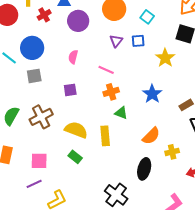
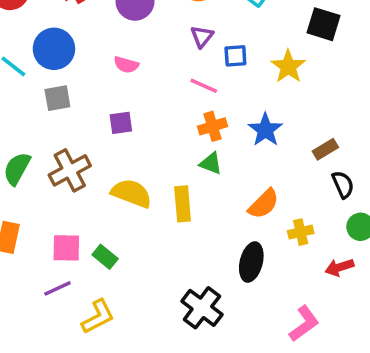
blue square: (138, 41) -> (235, 56), moved
pink semicircle: (73, 57) -> (126, 65), turned -88
pink line: (106, 70) -> (204, 86), moved
orange cross: (111, 92) -> (213, 126), moved
green rectangle: (75, 157) -> (105, 257), moved

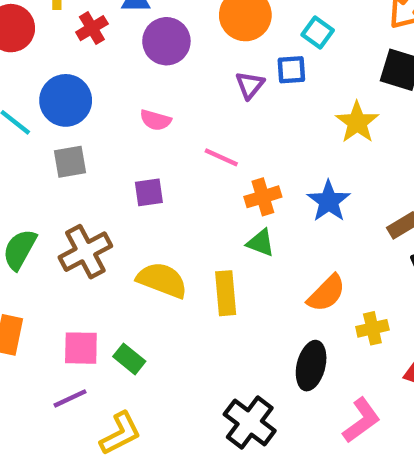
blue square: (235, 56) -> (291, 70), moved
pink line: (204, 86) -> (221, 157), moved
pink L-shape: (304, 324) -> (361, 420), moved

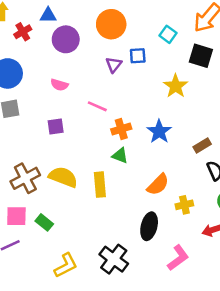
cyan square: (318, 32) -> (168, 34), moved
brown cross: (85, 252) -> (25, 178), moved
yellow L-shape: (120, 433) -> (66, 265), moved

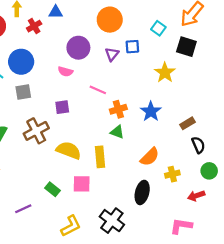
purple circle: (66, 39) -> (78, 48), moved
brown cross: (25, 178) -> (36, 131), moved
pink square: (16, 216) -> (82, 184), moved
pink L-shape: (178, 258) -> (181, 226), moved, turned -135

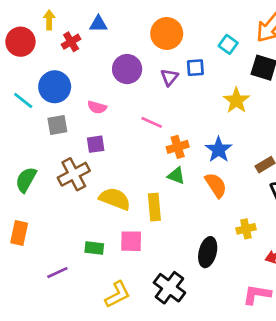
pink semicircle: (65, 71) -> (97, 107), moved
purple square: (62, 107) -> (96, 144), moved
orange semicircle: (150, 157) -> (216, 185), moved, turned -78
green rectangle: (52, 189) -> (94, 248), turned -32

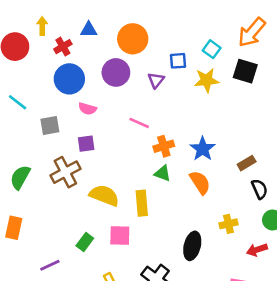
orange circle: (167, 33) -> (133, 39), moved
blue square: (195, 68) -> (178, 61), moved
blue circle: (55, 87) -> (69, 79), moved
yellow star: (236, 100) -> (206, 80), moved, turned 30
green rectangle: (94, 248) -> (85, 242), turned -60

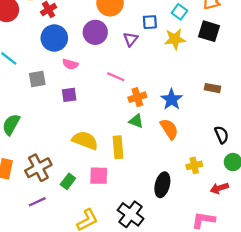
brown rectangle: (247, 163) -> (212, 88), moved, turned 42
brown cross: (65, 172) -> (38, 168), moved

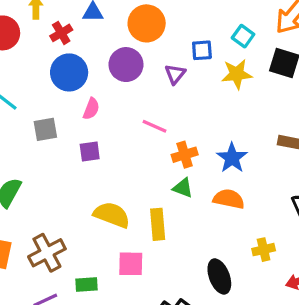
pink semicircle: (70, 64) -> (91, 109), turned -84
orange semicircle: (169, 129) -> (229, 199), turned -45
green rectangle: (68, 181) -> (86, 284), moved, turned 49
black ellipse: (162, 185) -> (219, 276), turned -35

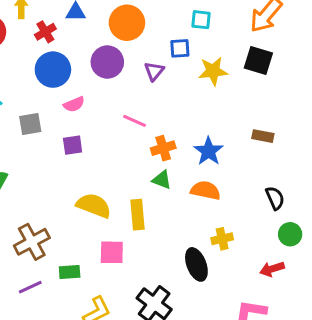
cyan square: (243, 36) -> (201, 20), moved, turned -30
pink semicircle: (91, 109) -> (74, 104), turned 45
yellow cross: (264, 250) -> (222, 239), moved

